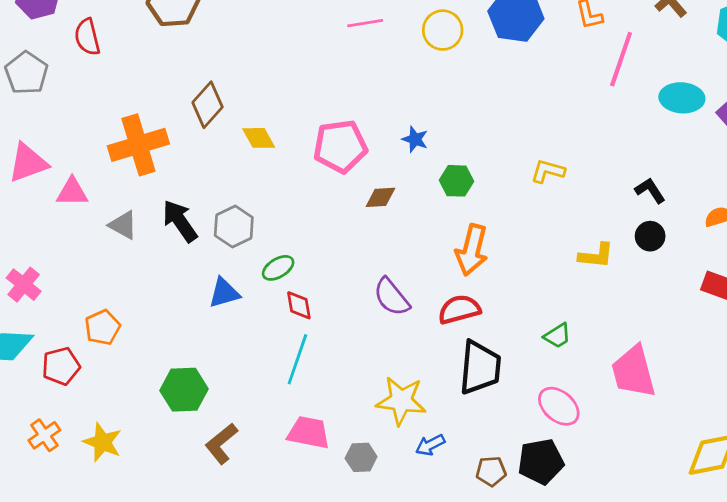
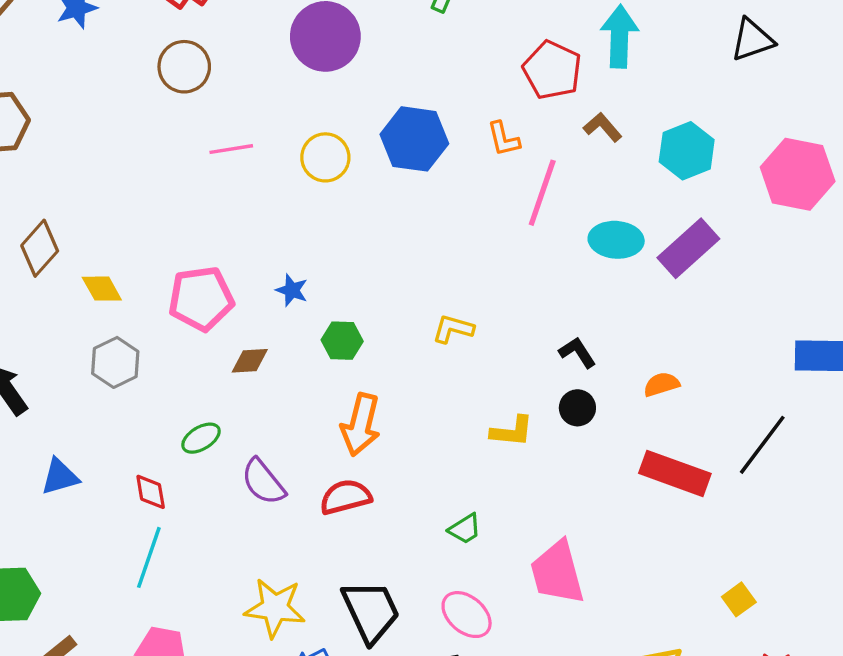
gray hexagon: (234, 226) -> (115, 362), moved
green ellipse: (278, 268) -> (201, 438), moved
black trapezoid: (480, 368) -> (371, 611), moved, turned -30

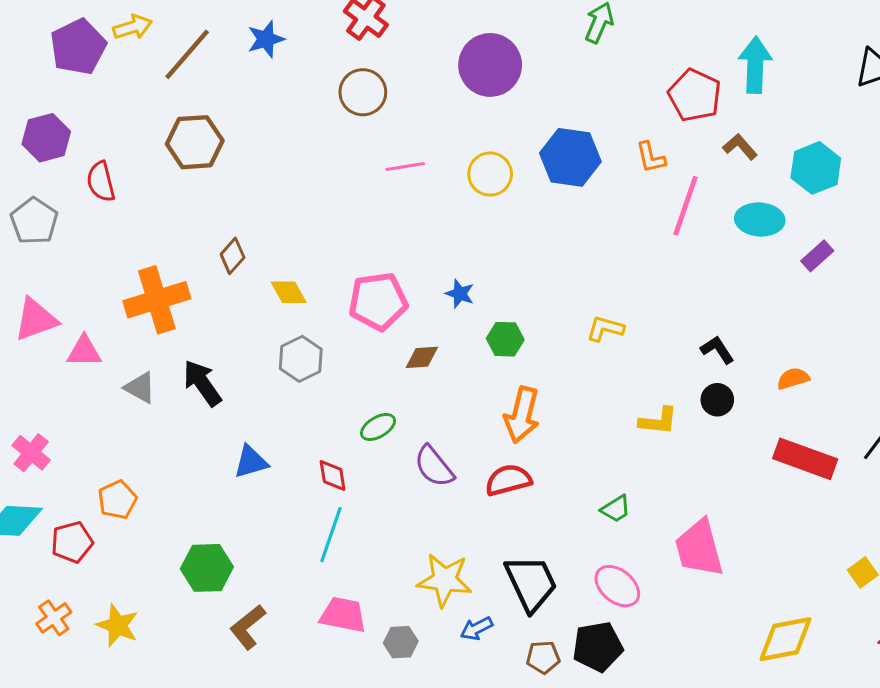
cyan ellipse: (616, 240) -> (760, 219), moved
brown diamond: (40, 248) -> (233, 256), size x0.7
purple rectangle: (688, 248) -> (817, 256), size x0.6

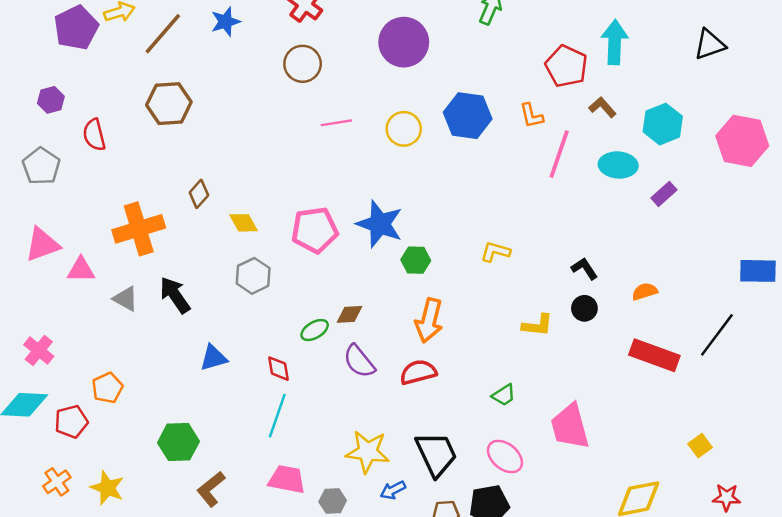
purple hexagon: (46, 138) -> (51, 100), size x0.7
blue star: (460, 294) -> (380, 224), size x2.0
brown diamond: (422, 357) -> (350, 314), moved

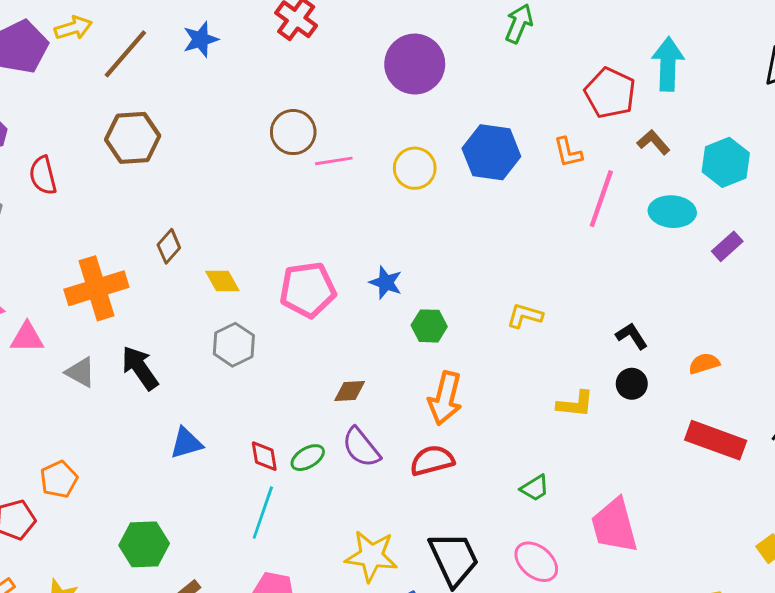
brown circle: (303, 64) -> (293, 132), moved
blue star: (380, 224) -> (386, 282), size x0.6
green ellipse: (315, 330) -> (308, 458), moved

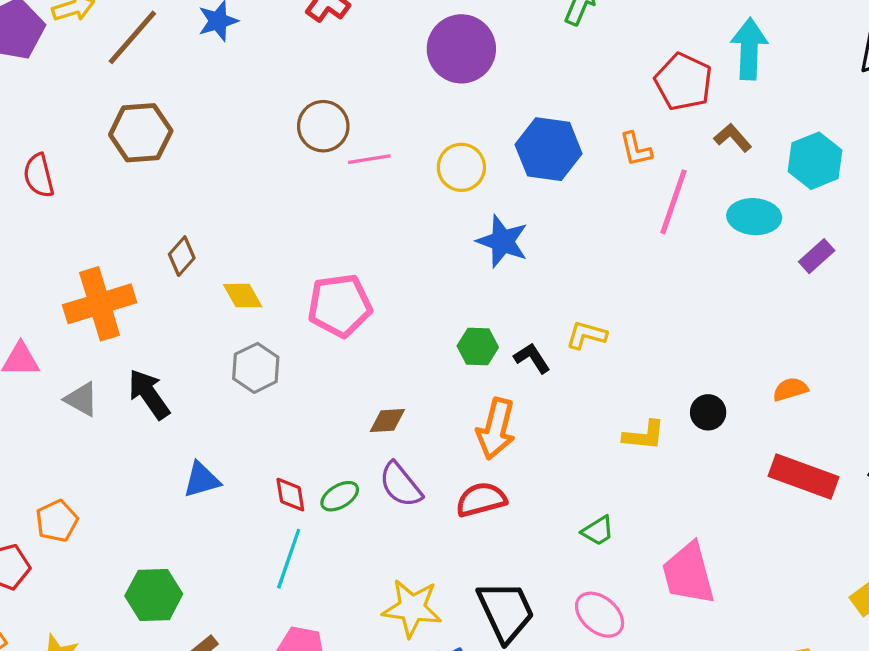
blue star: (386, 282) -> (502, 241), moved, size x1.4
black L-shape: (632, 336) -> (532, 358), moved

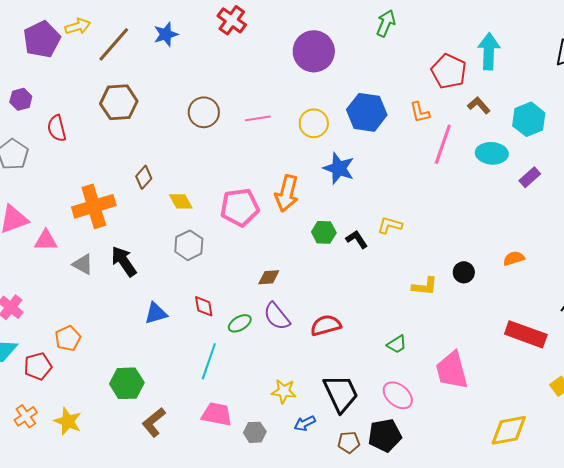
brown circle: (323, 126) -> (204, 112), moved
orange arrow: (496, 429) -> (287, 193), moved
red rectangle: (803, 476) -> (526, 334), moved
red diamond: (290, 495) -> (204, 306), moved
yellow star: (412, 608) -> (284, 391), size x0.7

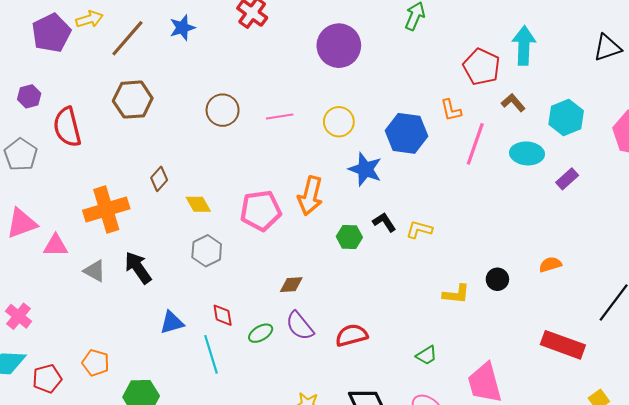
blue hexagon: (367, 112) -> (406, 133), moved
red semicircle: (57, 128) -> (67, 127), size x1.4
black L-shape: (357, 239) -> (384, 222), moved
orange pentagon: (68, 338) -> (96, 363), moved, turned -30
cyan line: (209, 361) -> (211, 354), moved, turned -36

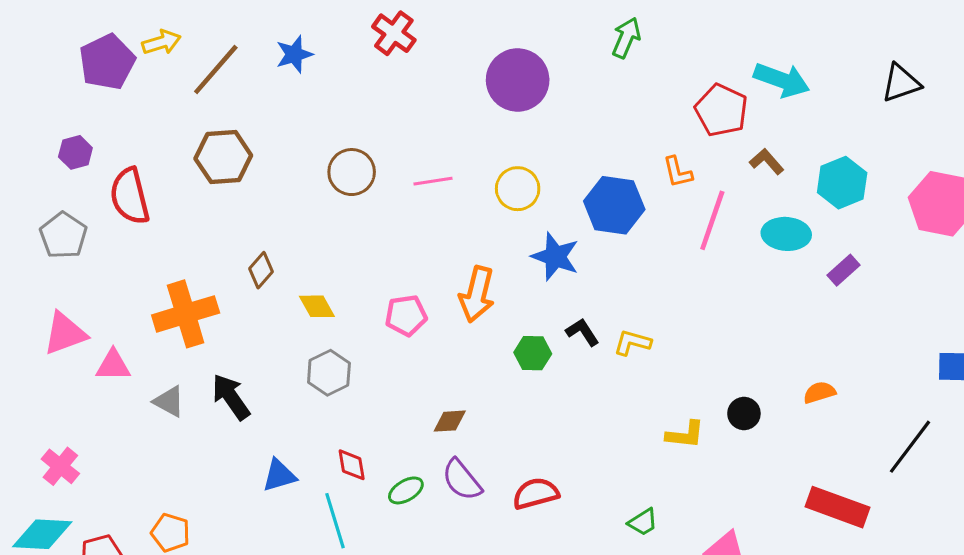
cyan arrow: (524, 46) -> (782, 80), turned 108
pink pentagon: (261, 211) -> (406, 315), size x0.7

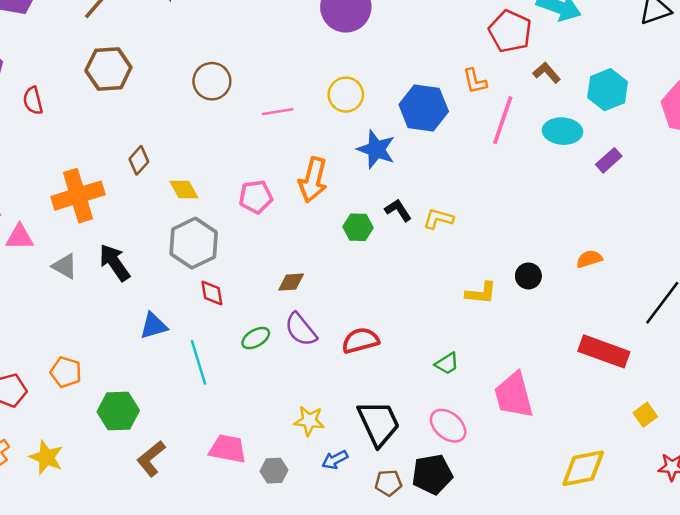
pink line: (433, 181) -> (278, 112), moved
red semicircle: (130, 196) -> (33, 101), size x0.6
gray hexagon: (329, 373) -> (194, 243), size x1.4
red diamond: (352, 465) -> (212, 293), moved

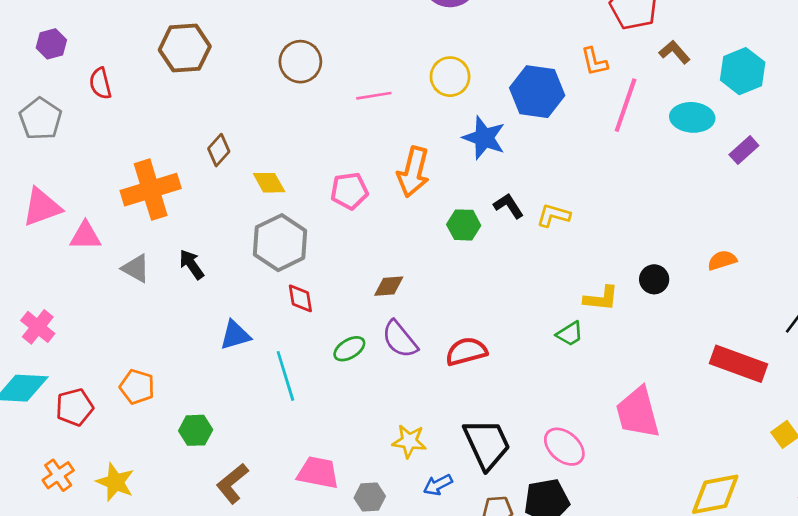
black arrow: (115, 263) -> (192, 264), size x0.7
green trapezoid: (447, 364) -> (570, 334), moved
green hexagon: (118, 411) -> (196, 430), size x0.7

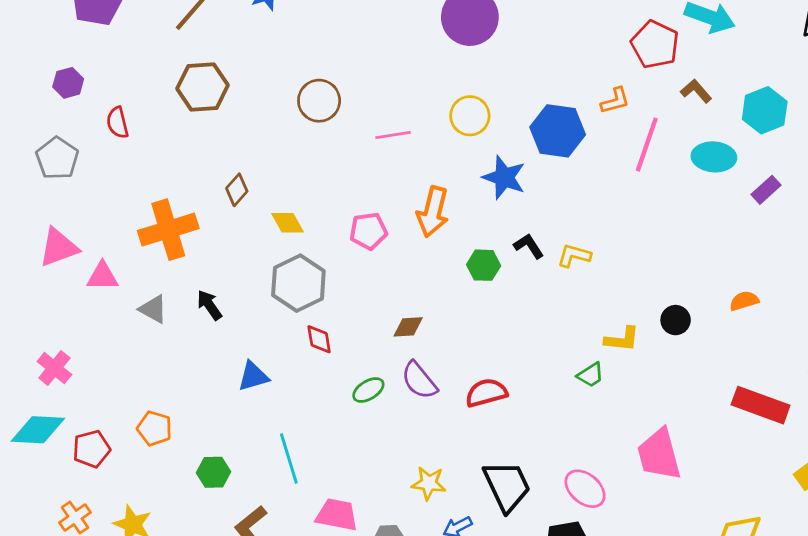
orange L-shape: (594, 62) -> (615, 101), turned -92
cyan line: (285, 376) -> (289, 459), moved

